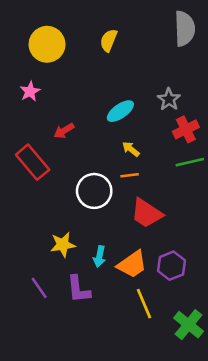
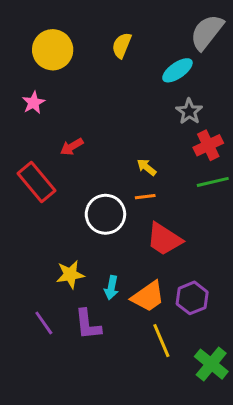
gray semicircle: (185, 29) -> (207, 32), turned -140
cyan ellipse: (120, 111) -> (177, 70), moved

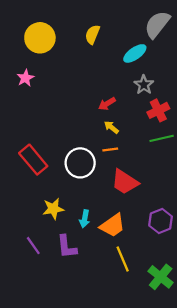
red arrow: (72, 147) -> (107, 104), moved
red rectangle: (36, 182) -> (33, 160), moved
purple hexagon: (192, 298) -> (161, 221), moved

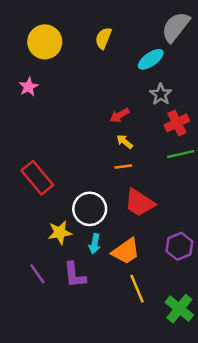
white circle: (80, 163) -> (90, 209), moved

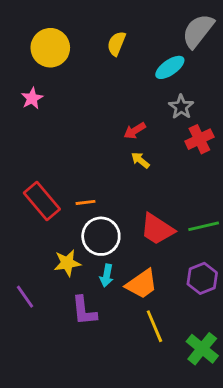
green line: (181, 154) -> (204, 226), moved
orange line: (123, 167) -> (85, 202), moved
purple line: (37, 274) -> (25, 297), moved

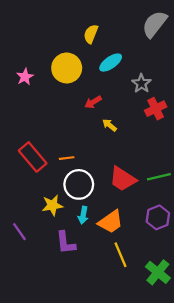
yellow circle: (50, 48) -> (67, 68), moved
cyan ellipse: (170, 67) -> (111, 63), moved
red arrow: (135, 131) -> (93, 102), moved

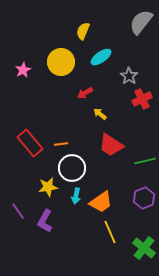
red trapezoid: (123, 179) -> (111, 145), moved
purple L-shape: (66, 243) -> (45, 221), moved, turned 35

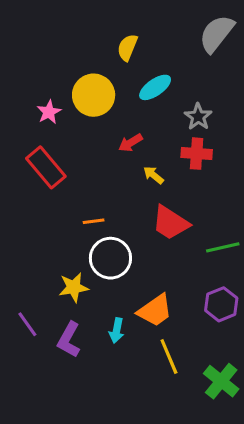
pink star: (23, 70) -> (49, 112), moved
red cross: (142, 99) -> (197, 154), moved, turned 30
red rectangle: (30, 143) -> (46, 167), moved
cyan arrow: (76, 196) -> (117, 330), moved

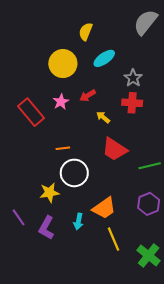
pink star: (49, 112) -> (61, 102), moved

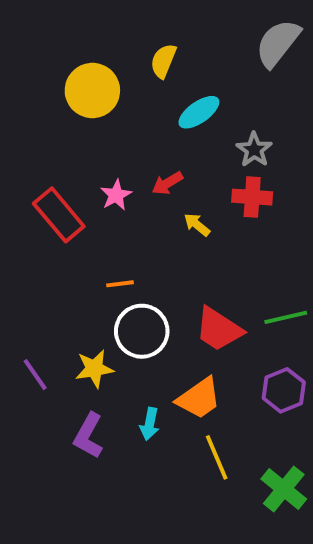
yellow circle: (63, 64) -> (92, 91), moved
red trapezoid: (115, 149) -> (219, 329), moved
purple line: (19, 217) -> (35, 375), moved

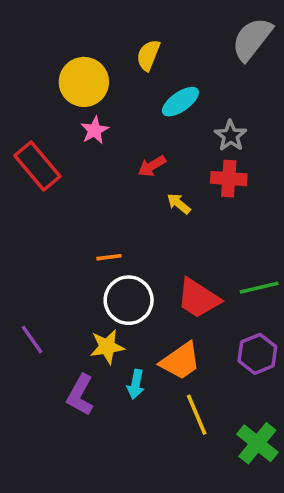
pink star: (116, 195) -> (95, 130), moved
red rectangle: (59, 215) -> (37, 166), moved
yellow star: (94, 369) -> (107, 347), moved

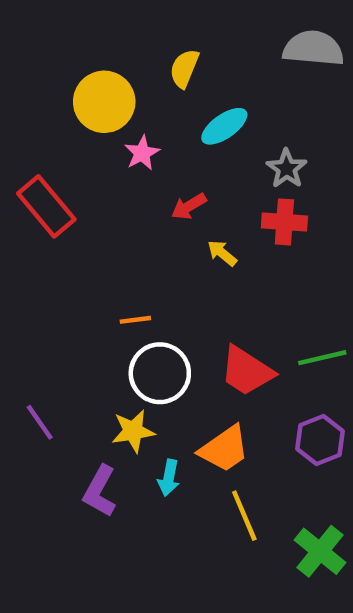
gray semicircle: (252, 39) -> (313, 48), turned 57
pink star: (95, 130) -> (142, 153), moved

